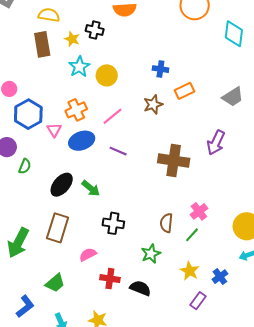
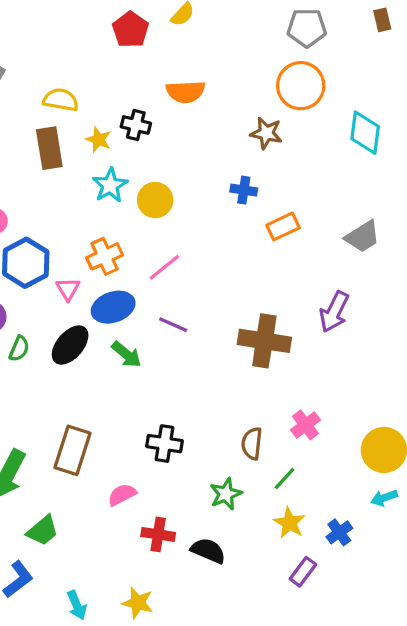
brown star: (153, 104) -> (266, 133), moved, turned 30
black ellipse: (62, 185) -> (70, 345), moved
green arrow: (91, 188) -> (126, 354), moved
green line: (192, 235) -> (285, 479), moved
green trapezoid: (55, 283) -> (43, 531), moved

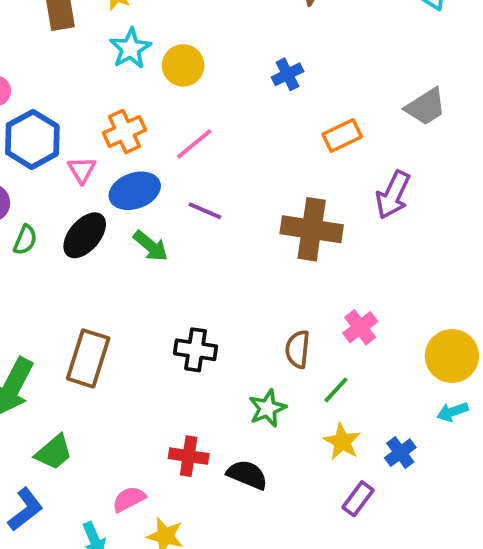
blue cross: (244, 190) -> (288, 74), moved, turned -35
orange rectangle: (283, 226) -> (342, 135), moved
pink semicircle: (122, 495) -> (129, 499), moved

